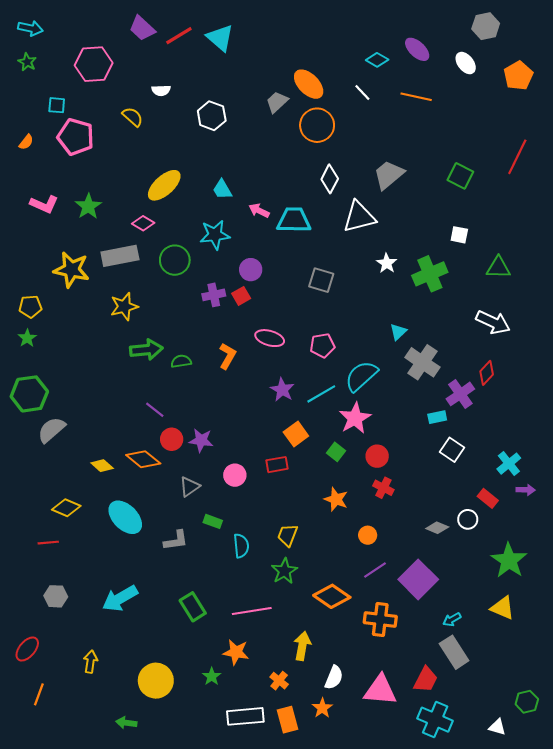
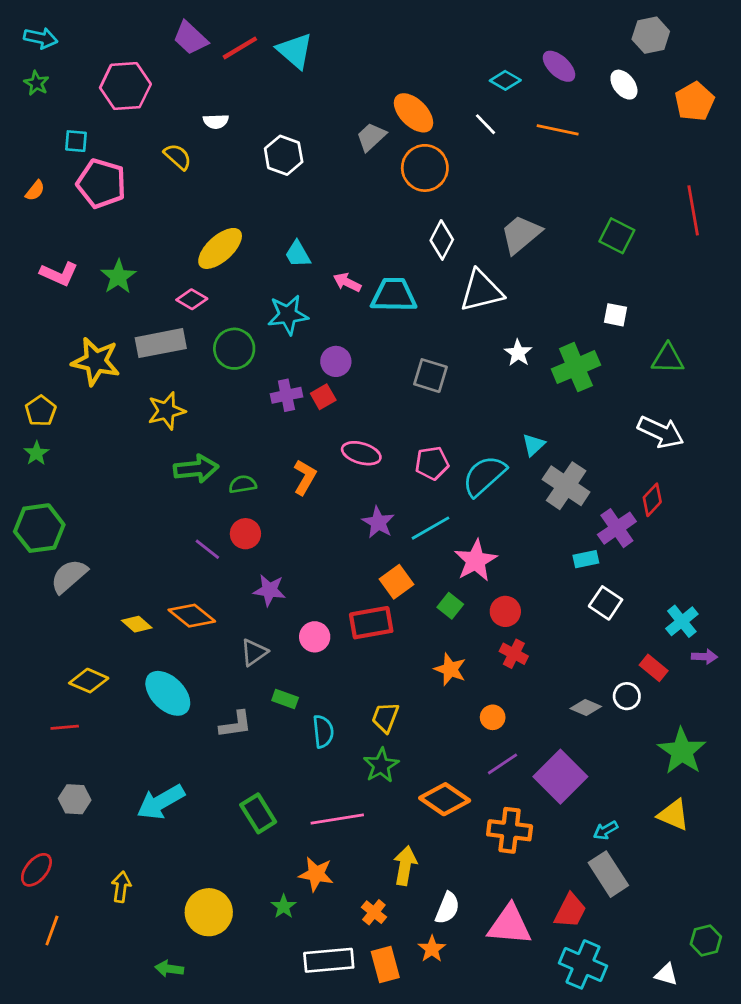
red line: (517, 157) -> (693, 210), turned -36
yellow pentagon: (30, 306) -> (41, 411), turned -30
cyan semicircle: (361, 376) -> (484, 476), moved
red circle: (172, 439) -> (245, 534), moved
red rectangle: (277, 465) -> (371, 623), size x1.4

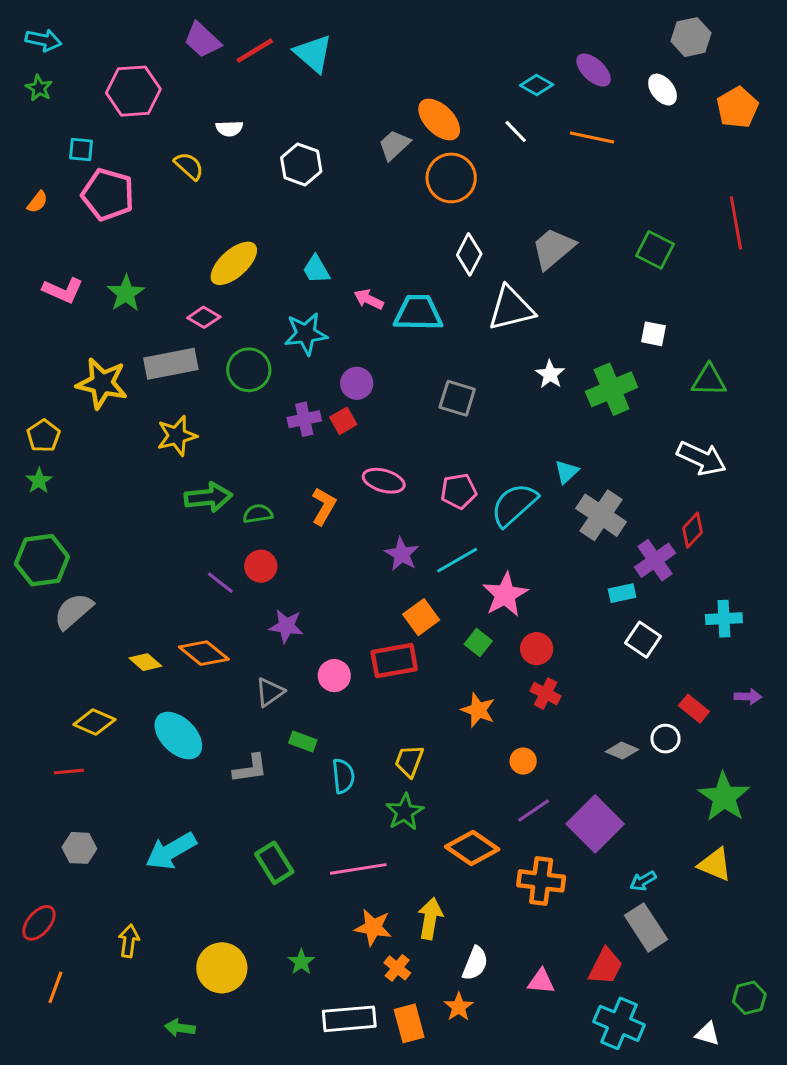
cyan cross: (682, 621) -> (724, 619), moved, turned 36
orange star: (316, 874) -> (373, 927), moved
pink triangle: (510, 925) -> (541, 981), size x0.6

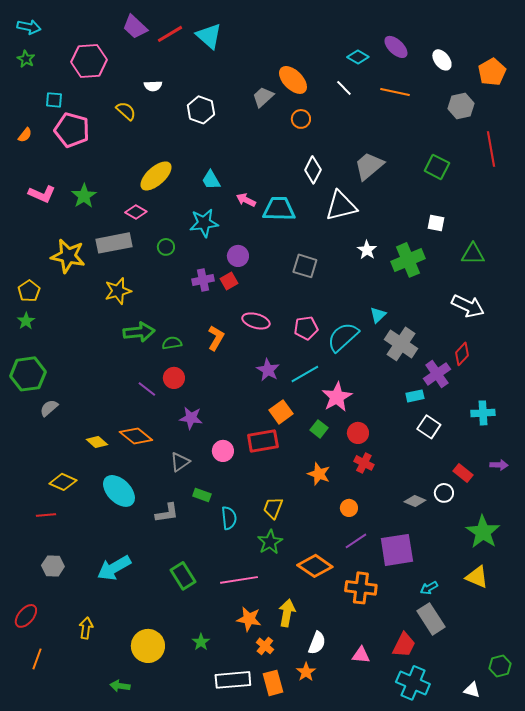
gray hexagon: (691, 37) -> (461, 106), moved
orange circle: (451, 178) -> (301, 119), size x0.6
green circle: (249, 370) -> (166, 247), size x0.6
gray semicircle: (73, 611) -> (49, 408), size x0.7
purple square: (595, 824) -> (397, 550), turned 36

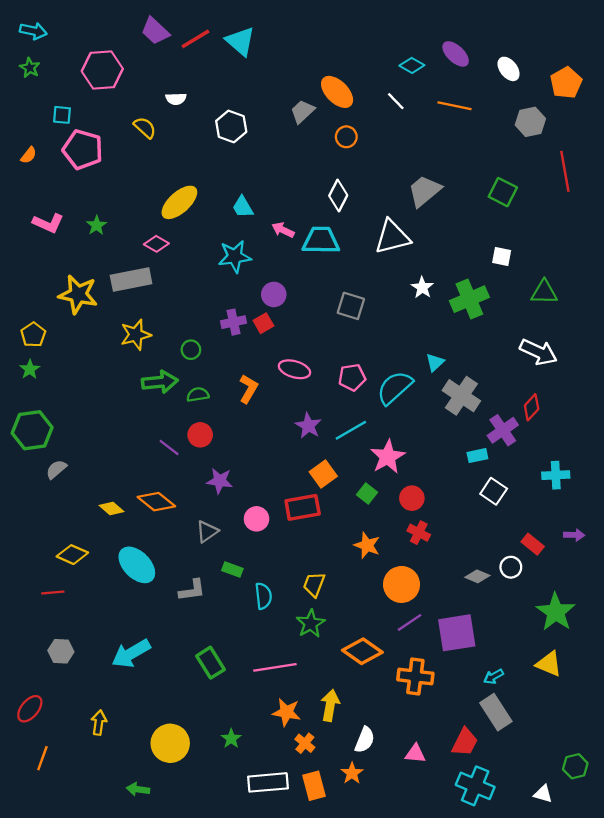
white diamond: (313, 170) -> (338, 195), moved
green star: (84, 196) -> (97, 225), size x0.7
green circle: (166, 247) -> (191, 350), moved
orange circle: (349, 508) -> (402, 584), size x1.8

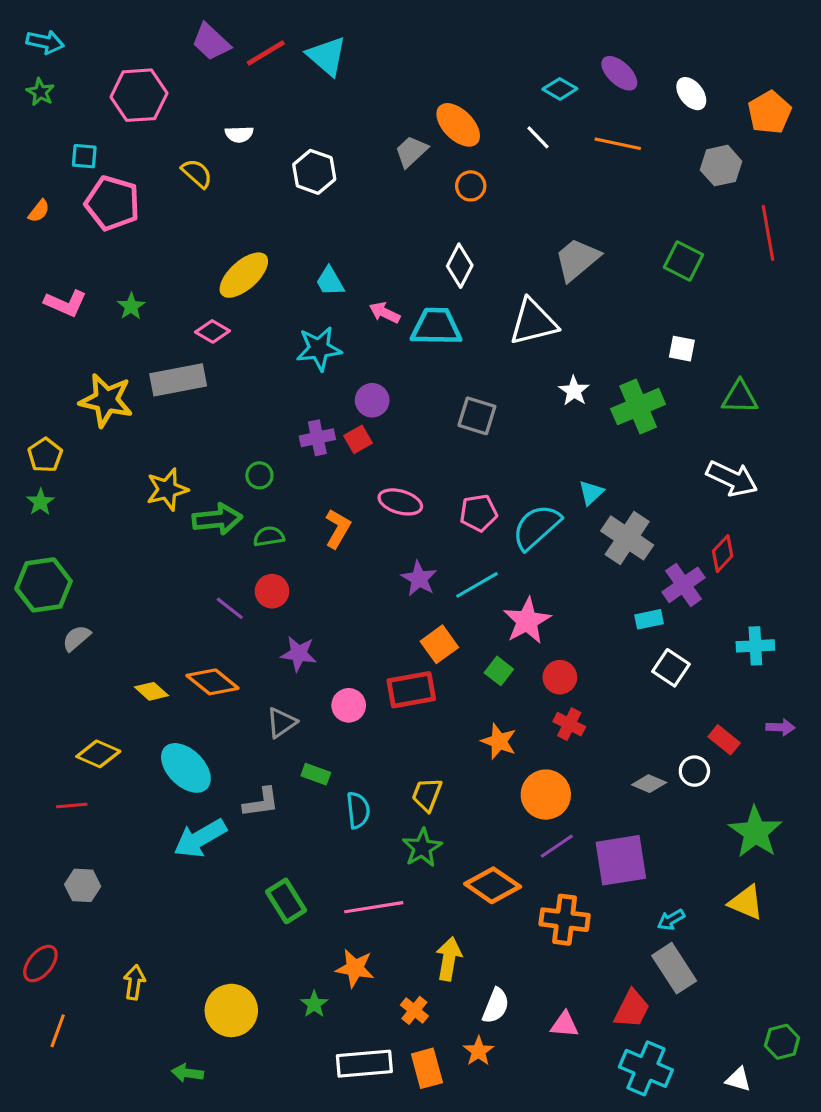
yellow star: (136, 335) -> (167, 489), moved
cyan arrow: (131, 653) -> (200, 838), moved
orange star: (286, 712) -> (355, 968), moved

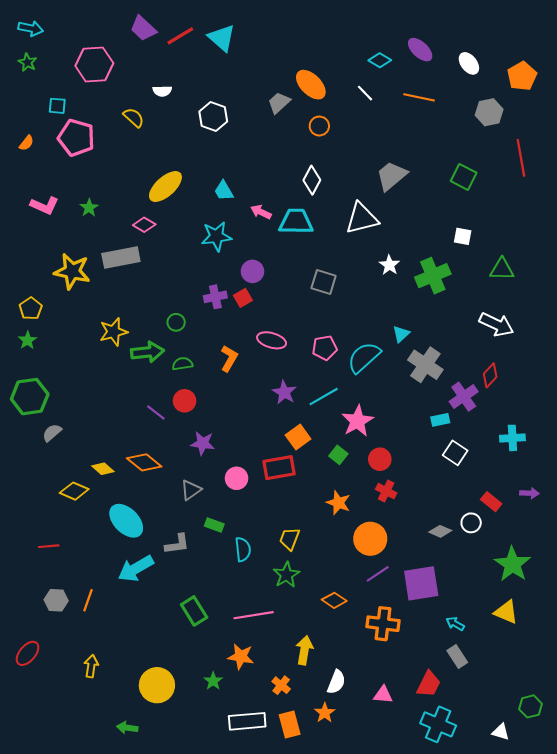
yellow diamond: (98, 754) -> (74, 491), moved
orange diamond: (493, 885) -> (334, 600), size x0.7
cyan arrow: (671, 920) -> (455, 624), turned 60
gray rectangle: (674, 968) -> (457, 657), size x0.7
orange line: (58, 1031) -> (88, 600), moved

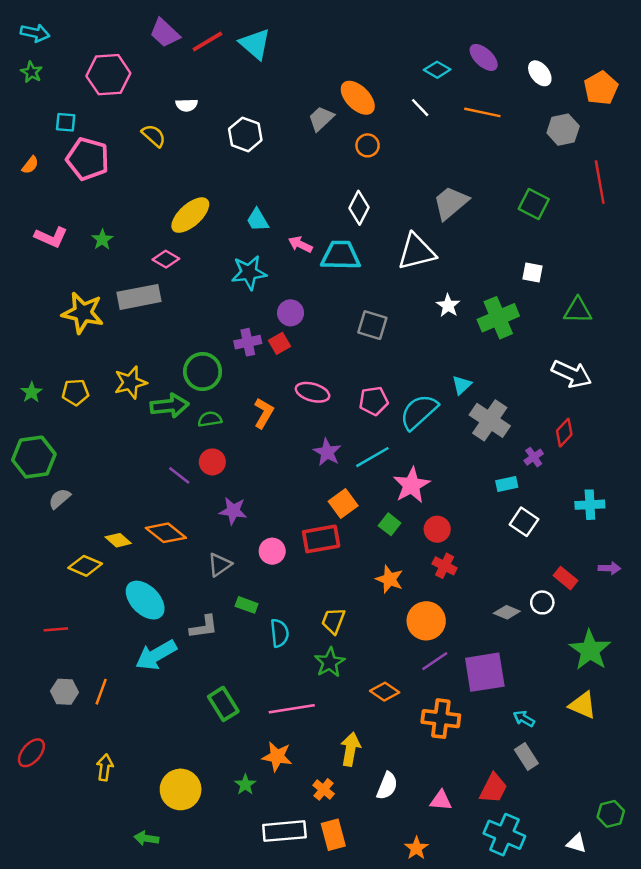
yellow pentagon: (31, 309) -> (75, 392), moved, turned 30
green circle: (176, 322) -> (203, 372), size x1.8
purple cross: (464, 397) -> (534, 457), size x0.6
orange star: (325, 713) -> (416, 848), moved

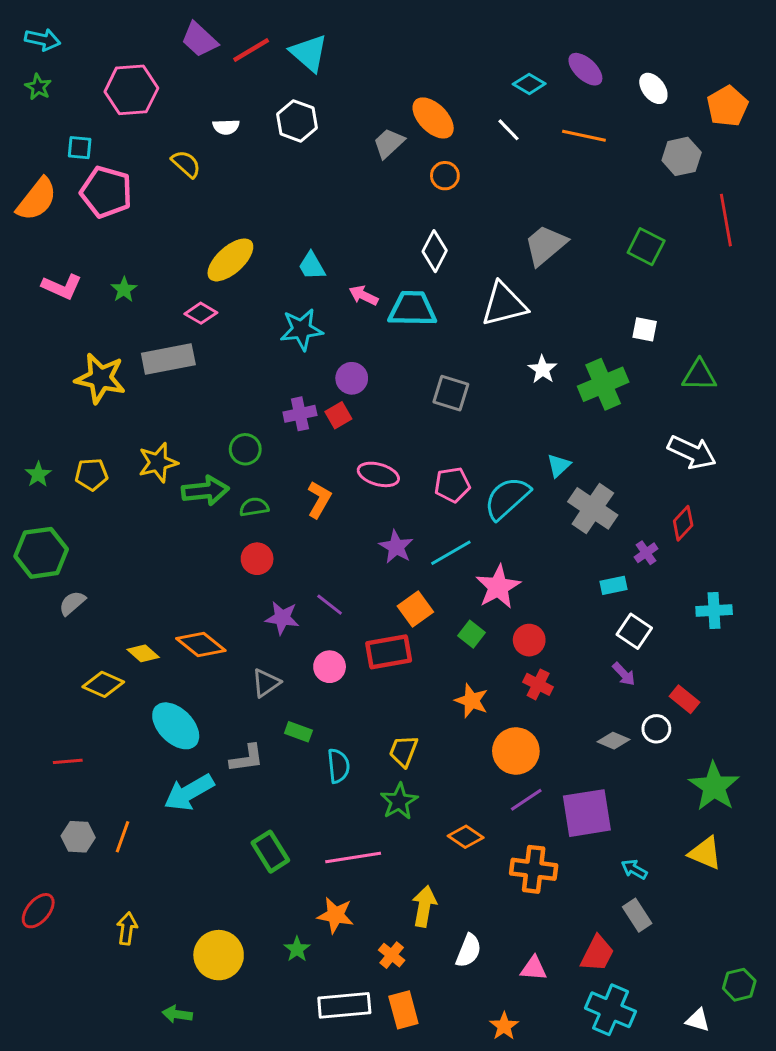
white hexagon: (245, 134) -> (297, 121), moved
orange semicircle: (30, 165) -> (37, 199), size x2.0
green circle: (203, 372) -> (245, 449), size x0.7
purple line: (179, 475) -> (330, 605), moved
purple arrow: (609, 568) -> (624, 674), moved, turned 45

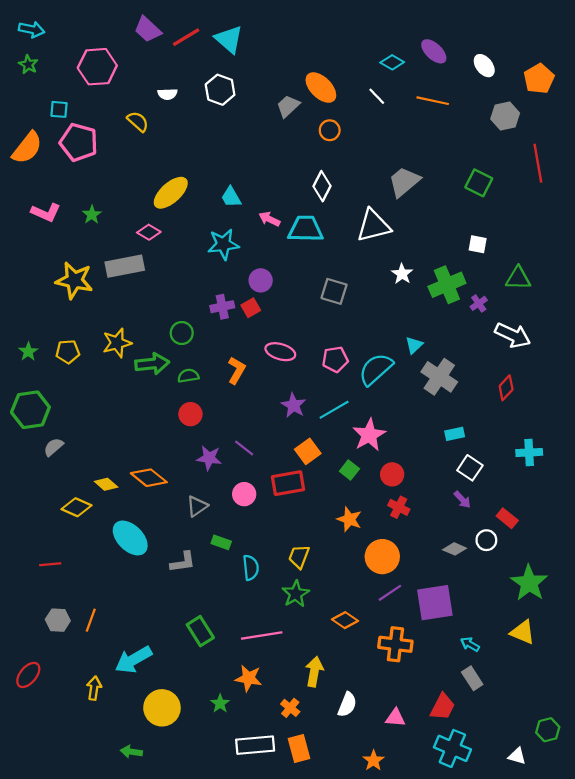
purple cross: (646, 553) -> (479, 303), moved
cyan arrow: (189, 792) -> (133, 660), moved

